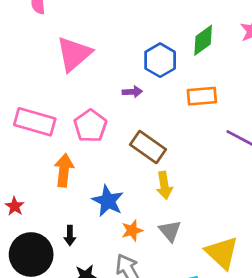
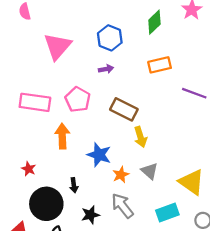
blue hexagon: (160, 60) -> (110, 38), moved

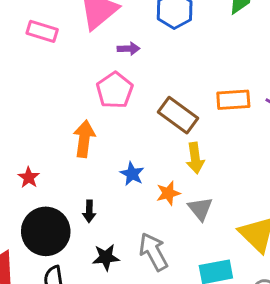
orange rectangle: (160, 65) -> (233, 100), moved
purple arrow: (106, 69) -> (129, 49), moved
pink rectangle: (35, 102) -> (42, 31), moved, size x0.7
blue star: (99, 155) -> (132, 174), size x0.7
orange star: (121, 175) -> (168, 193), moved

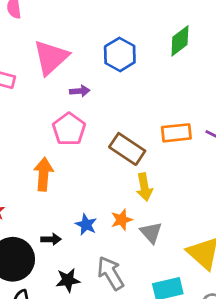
blue star: (132, 174) -> (86, 225), moved
black arrow: (89, 211) -> (51, 239), turned -90

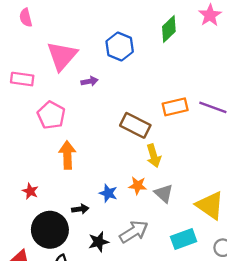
pink pentagon: (69, 129) -> (51, 115), moved
orange star: (122, 220) -> (138, 186), turned 30
gray arrow: (111, 273) -> (134, 232), turned 96

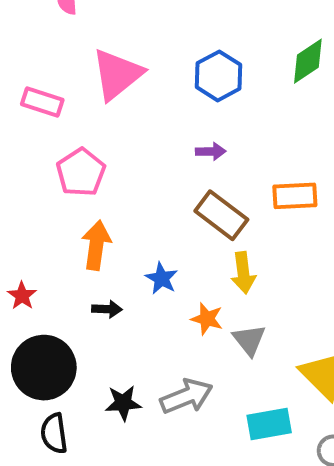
purple arrow: (90, 81) -> (211, 151), moved
blue star: (108, 193) -> (162, 278), moved
black arrow: (80, 209) -> (107, 309), moved

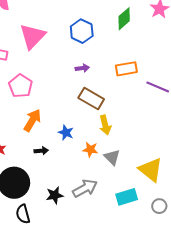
orange rectangle: (295, 196) -> (126, 69), moved
orange arrow: (96, 245) -> (32, 120), turned 30

